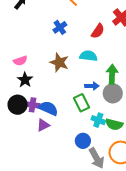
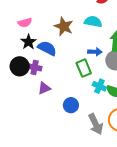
blue semicircle: (48, 108) -> (47, 48), moved
blue circle: (83, 141) -> (71, 105), moved

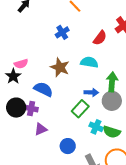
black star: (28, 42) -> (13, 76), moved
green rectangle: (84, 68) -> (80, 109), turned 66

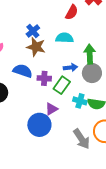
blue cross: (62, 32) -> (33, 31), moved
purple cross: (31, 109) -> (44, 78), moved
purple triangle: (41, 129) -> (51, 109), moved
blue circle: (68, 146) -> (39, 125), moved, size x1.5

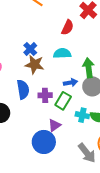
blue semicircle: (23, 71) -> (23, 89), turned 66

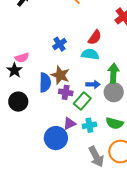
red semicircle: (67, 27) -> (95, 37), moved
brown star: (35, 65) -> (60, 75), moved
cyan cross: (82, 115) -> (89, 125), moved, turned -32

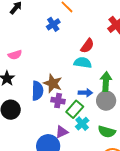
blue cross: (60, 44) -> (53, 24), moved
pink semicircle: (22, 58) -> (15, 55), moved
cyan cross: (89, 125) -> (82, 124), moved, turned -32

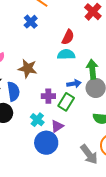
brown star: (53, 83) -> (28, 68), moved
blue semicircle: (37, 91) -> (13, 91), moved
cyan cross: (82, 124) -> (37, 120), moved

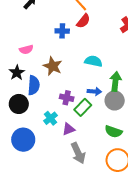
blue cross: (31, 22) -> (62, 31), moved, turned 32
red semicircle: (68, 37) -> (83, 21), moved
blue circle: (46, 143) -> (23, 140), moved
gray arrow: (89, 154) -> (78, 153), moved

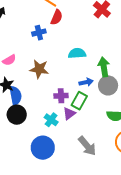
blue semicircle: (34, 85) -> (15, 96), moved
purple triangle: (69, 129) -> (69, 114), moved
blue circle: (23, 140) -> (43, 148), moved

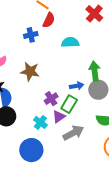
cyan semicircle: (77, 53) -> (70, 42), moved
purple cross: (61, 96) -> (51, 99), turned -32
gray arrow: (87, 146) -> (73, 133), moved, turned -80

